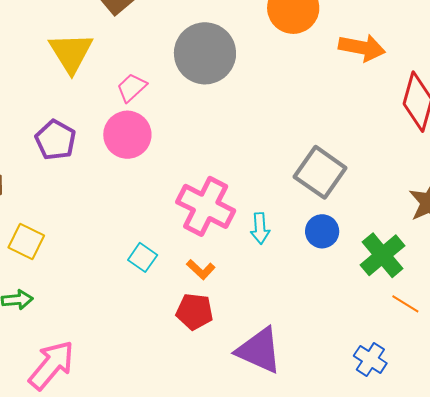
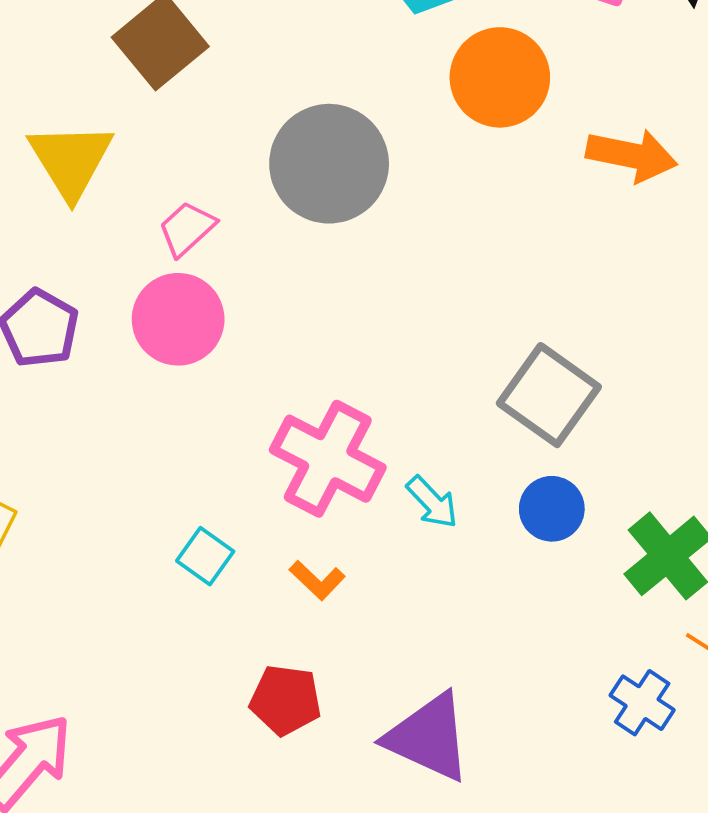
cyan arrow: (260, 228) -> (432, 502), turned -40
red pentagon: (194, 312) -> (286, 700), moved
blue cross: (370, 359) -> (642, 703), moved

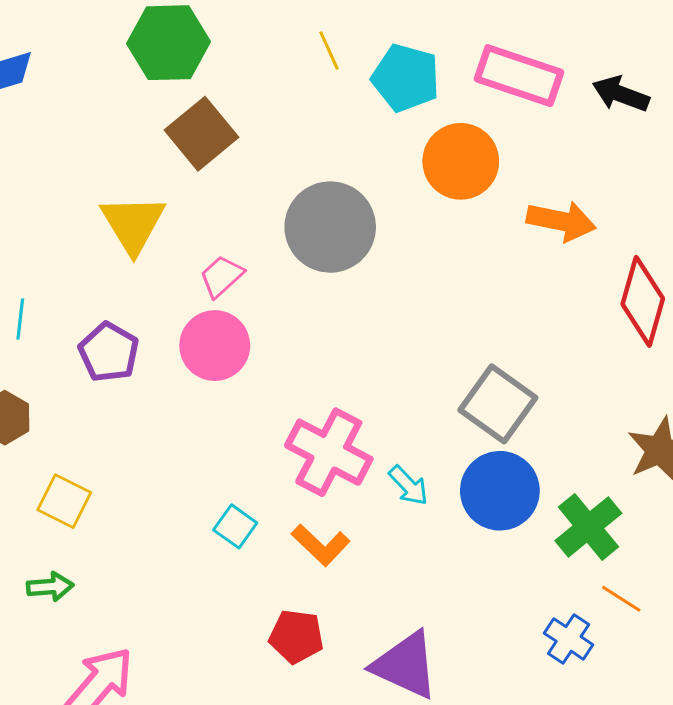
blue circle: (552, 509) -> (500, 491), size x1.6
orange L-shape: (317, 580) -> (321, 545), size x1.4

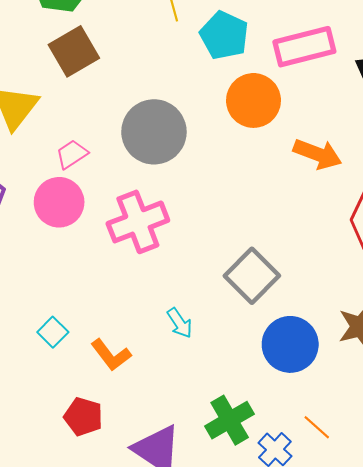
pink rectangle: (519, 76) -> (304, 47), turned -42
pink cross: (329, 452) -> (138, 222), moved, turned 32
blue circle: (500, 491) -> (290, 344), moved
green cross: (588, 527) -> (230, 420), moved

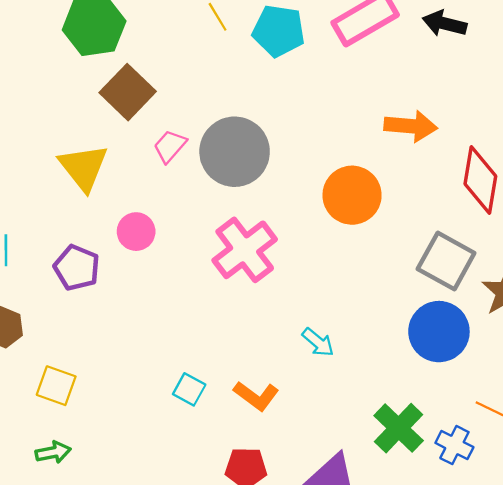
orange circle: (253, 100) -> (352, 195), moved
pink trapezoid: (72, 154) -> (170, 146), moved
pink circle: (59, 202) -> (136, 232), moved, size x0.7
gray square: (252, 276) -> (446, 261), moved

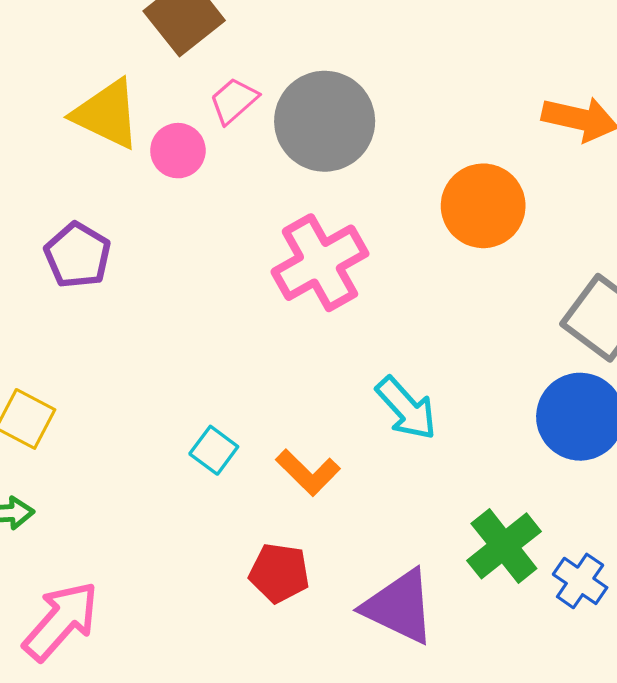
yellow triangle: (83, 167) -> (107, 114), turned -34
pink circle: (136, 232) -> (178, 151), moved
cyan arrow: (318, 342) -> (406, 408), size x1.4

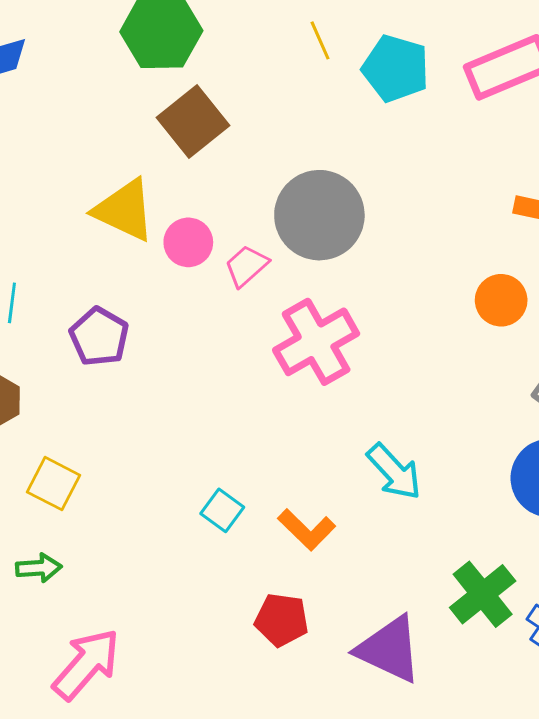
pink trapezoid: (234, 101) -> (246, 266), moved
orange circle: (483, 206) -> (501, 300), moved, size x0.7

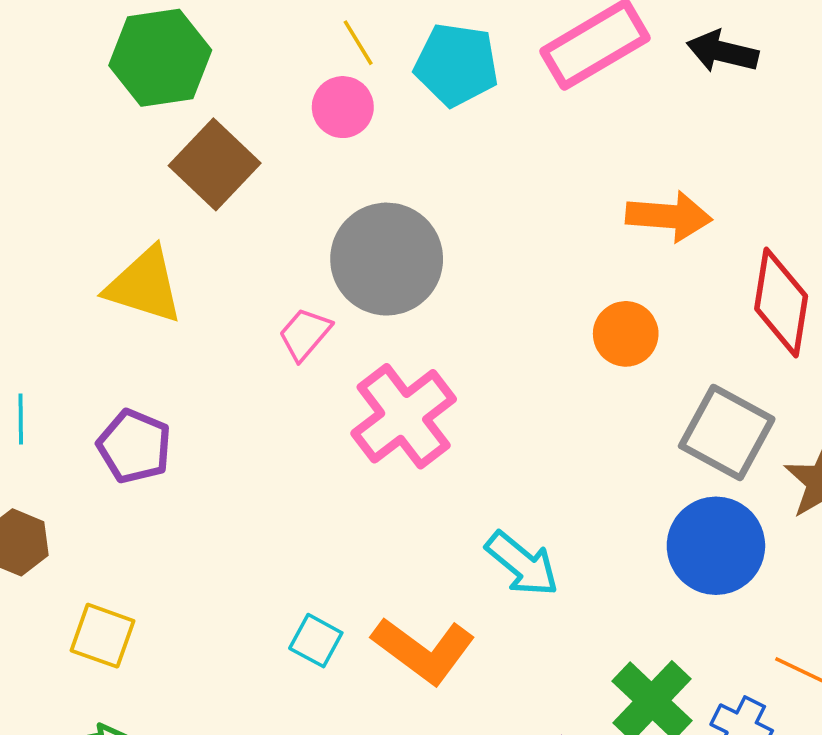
pink circle: (188, 242) -> (343, 107), moved
orange L-shape: (307, 530) -> (423, 650), size x1.4

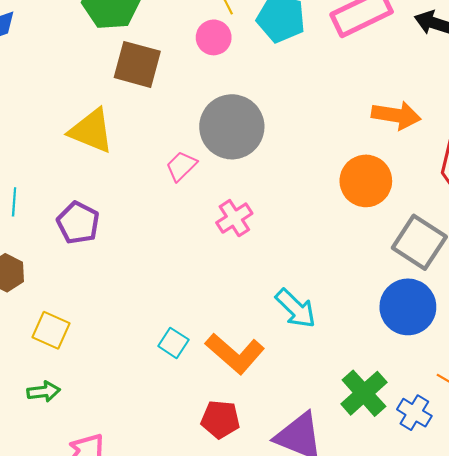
brown square: (215, 164) -> (137, 64), turned -33
orange circle: (626, 334) -> (366, 181), size x1.4
pink cross: (404, 416) -> (234, 218), size x0.6

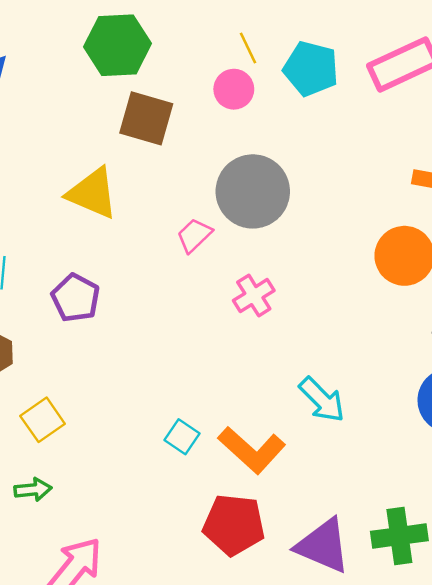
yellow square: (51, 330) -> (43, 420), turned 30
green cross: (364, 393) -> (399, 536), moved, turned 33
red pentagon: (220, 419) -> (234, 525), size x1.4

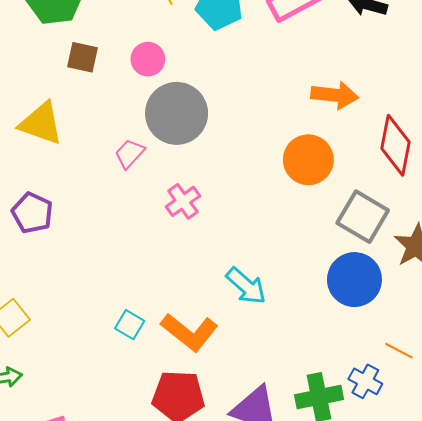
pink circle: (234, 89) -> (148, 59), moved
brown square: (146, 118) -> (83, 57), size x0.7

